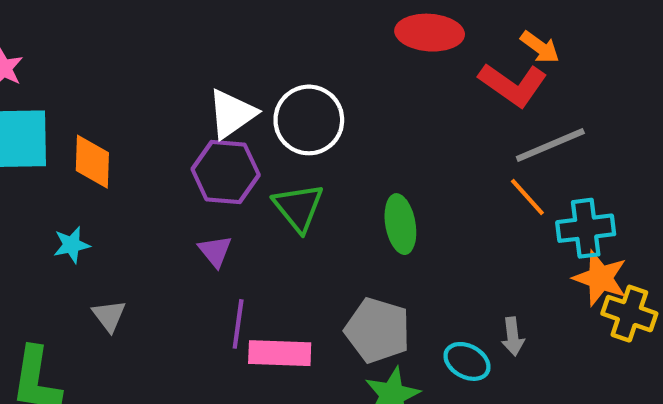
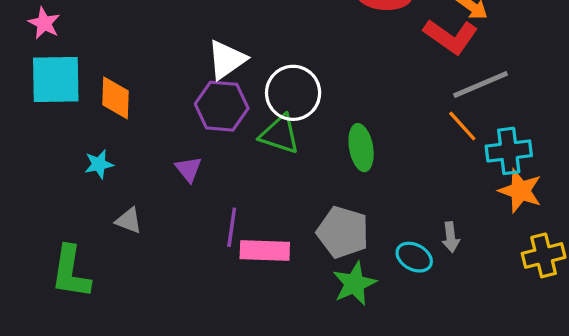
white circle: (309, 120) -> (293, 93), moved
green triangle: (298, 207) -> (280, 134), turned -33
purple triangle: (215, 251) -> (188, 169), moved
yellow cross: (629, 314) -> (544, 255), moved, turned -33
gray triangle: (109, 316) -> (129, 221), turned -32

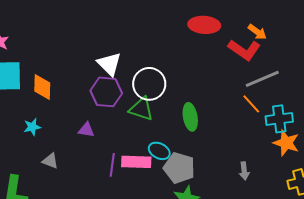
white triangle: (227, 60) -> (109, 64), turned -40
purple triangle: (188, 169) -> (86, 130), turned -42
pink rectangle: (265, 250) -> (136, 162), moved
cyan ellipse: (414, 257) -> (159, 151), moved

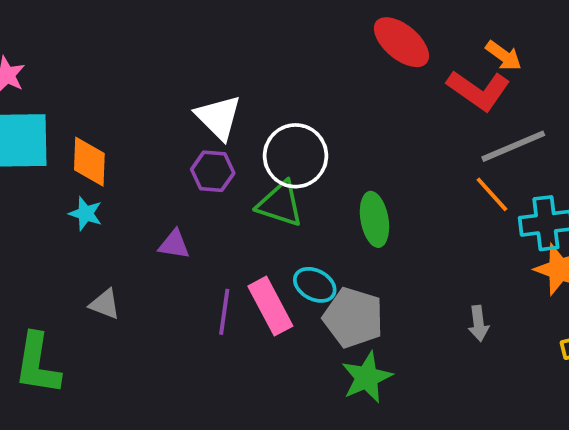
red ellipse: (204, 25) -> (401, 42), turned 36
purple hexagon: (106, 92) -> (213, 171), size x0.7
cyan star: (32, 127) -> (86, 214), moved, turned 30
pink rectangle: (136, 162) -> (270, 306), turned 60

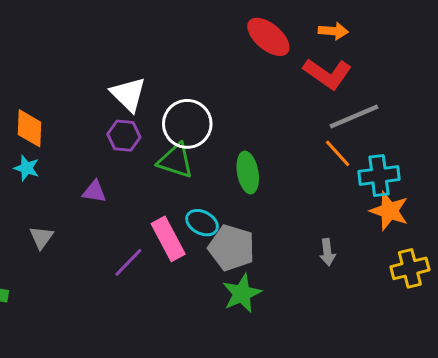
orange arrow: (504, 56) -> (333, 31), moved, turned -32
gray triangle: (105, 304) -> (41, 237), turned 45
purple line: (224, 312) -> (128, 262), moved, turned 36

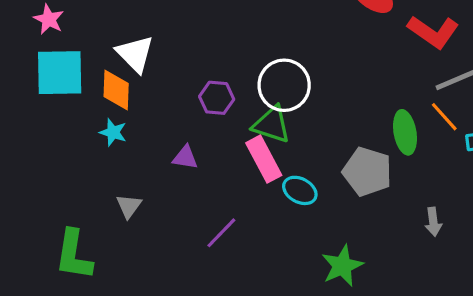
white triangle: (128, 94) -> (135, 54), moved
green ellipse: (248, 173) -> (405, 132), moved
pink rectangle: (168, 239) -> (264, 159), moved
gray pentagon: (232, 248) -> (367, 172), moved

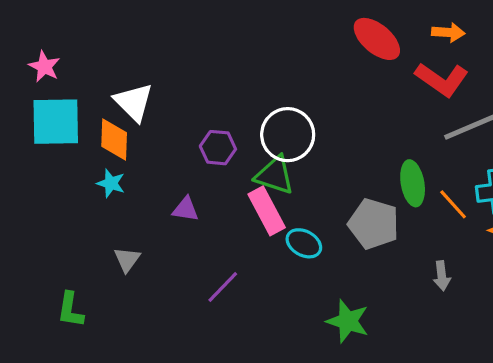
orange line: (444, 117) -> (453, 204), moved
green L-shape: (74, 255) -> (70, 310), size x0.7
green star: (342, 266) -> (348, 321), turned -30

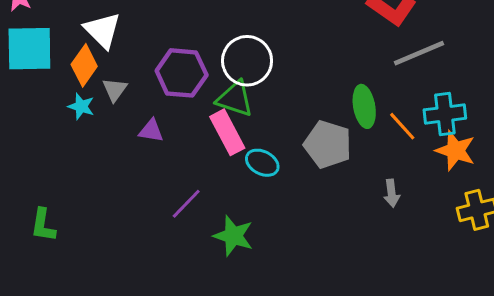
orange diamond: (114, 139) -> (84, 65), turned 33
purple hexagon: (218, 148) -> (182, 73), size x1.5
gray triangle: (127, 260) -> (115, 90), moved
green star: (348, 321) -> (233, 236), moved

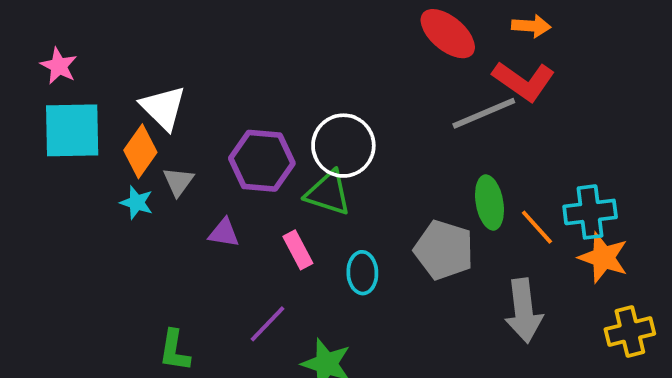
gray line: (419, 53) -> (484, 113), moved
pink rectangle: (227, 132) -> (298, 250), moved, size x0.7
cyan ellipse: (262, 163) -> (362, 273), turned 60
gray arrow: (392, 193) -> (524, 311), size x1.8
green L-shape: (43, 225) -> (175, 350), moved

